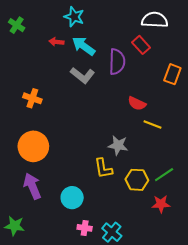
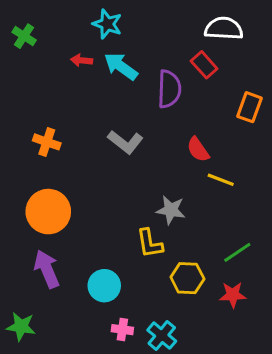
gray L-shape: (82, 75) -> (125, 142), moved
red semicircle: (137, 104) -> (198, 150), turned 30
yellow hexagon: (137, 180) -> (187, 278), moved

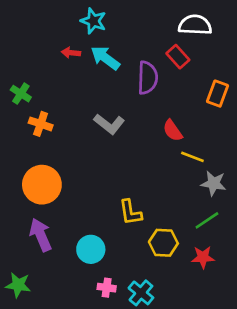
green cross: (24, 36) -> (21, 94), moved
gray star: (171, 210) -> (214, 183), moved

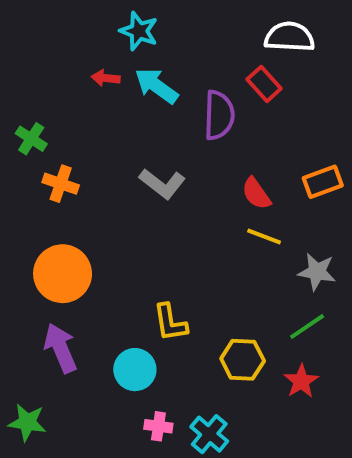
orange rectangle: (218, 94) -> (323, 182), moved, turned 50
yellow line: (192, 157) -> (264, 237), moved
yellow L-shape: (130, 212) -> (170, 323), moved
red star: (203, 257) -> (301, 381), turned -30

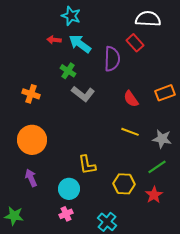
green cross: (31, 139) -> (68, 71), moved
yellow line: (264, 237) -> (130, 132), moved
purple arrow: (61, 348) -> (31, 178), size x0.7
pink cross: (158, 426) -> (66, 214), moved, turned -32

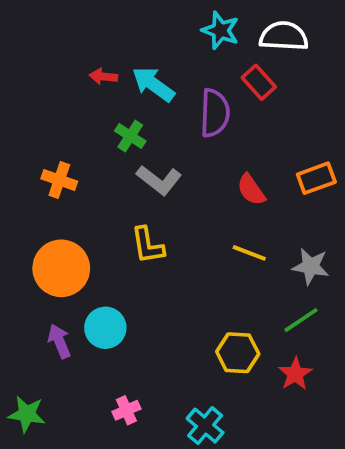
cyan star: (71, 16) -> (220, 30), moved
yellow L-shape: (87, 165) -> (148, 245), moved
cyan circle: (69, 189) -> (105, 328), moved

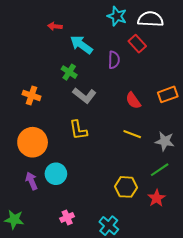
red arrow: (103, 76) -> (55, 26), moved
purple semicircle: (215, 113) -> (114, 60), size x0.7

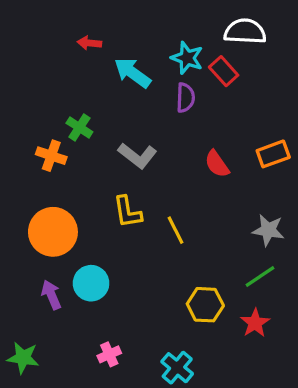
cyan star: (117, 16) -> (187, 58), moved
green cross: (69, 72) -> (79, 127), moved
yellow line: (132, 134) -> (176, 230), moved, turned 42

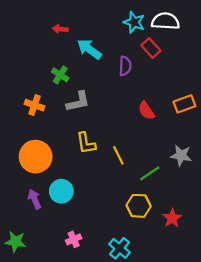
cyan star: (187, 58) -> (134, 22), moved
green cross: (79, 127) -> (60, 75), moved
gray L-shape: (137, 156) -> (78, 102), moved, turned -50
green line: (260, 277) -> (150, 173), moved

